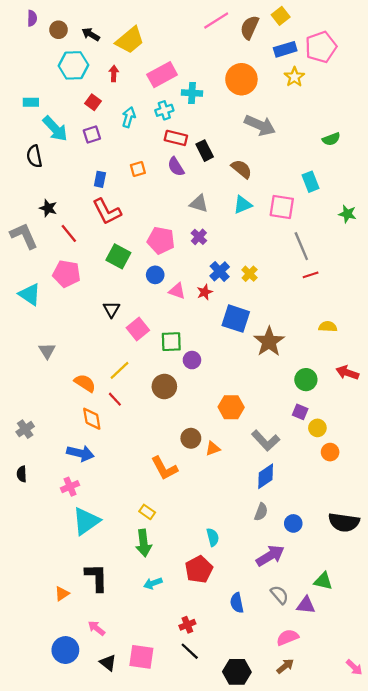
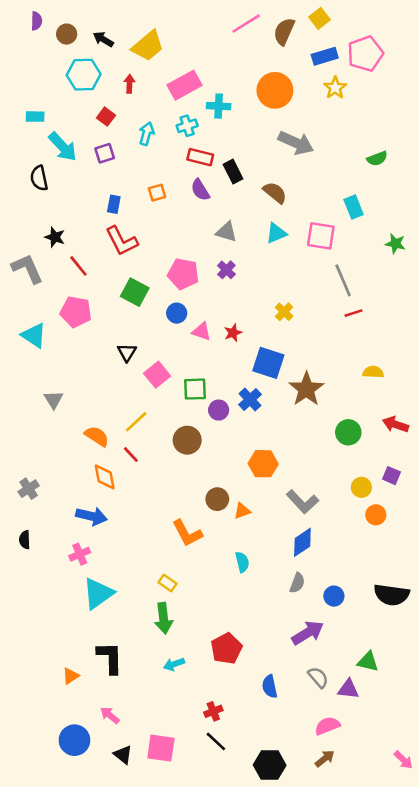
blue cross: (220, 271) -> (250, 400), moved
purple square: (300, 412) -> (392, 476), moved
cyan semicircle: (213, 537) -> (242, 562), moved

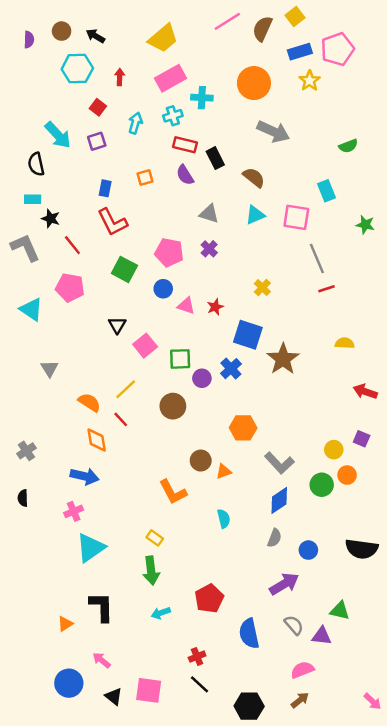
purple semicircle: (36, 21) -> (29, 40), moved
yellow trapezoid: (148, 46) -> (163, 38), moved
cyan rectangle: (35, 117) -> (33, 199), moved
green circle: (348, 432) -> (322, 485), moved
blue semicircle: (270, 686) -> (249, 634), size x1.4

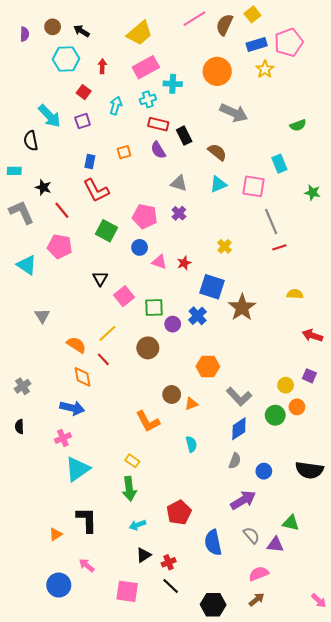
cyan rectangle: (33, 199) -> (14, 171), moved
black triangle: (114, 696) -> (144, 555), moved, turned 49

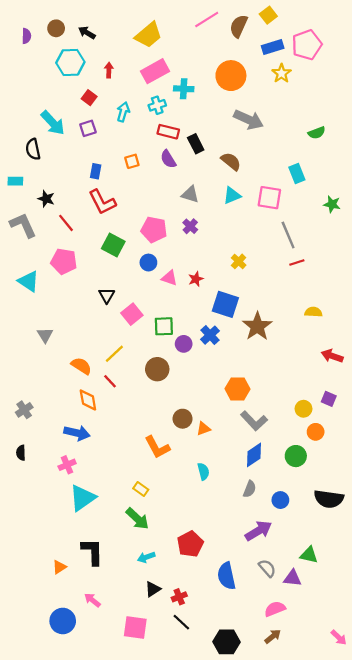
orange hexagon: (208, 367) -> (238, 389), moved
green circle: (275, 415) -> (296, 456), moved
green arrow: (129, 489) -> (137, 519), turned -40

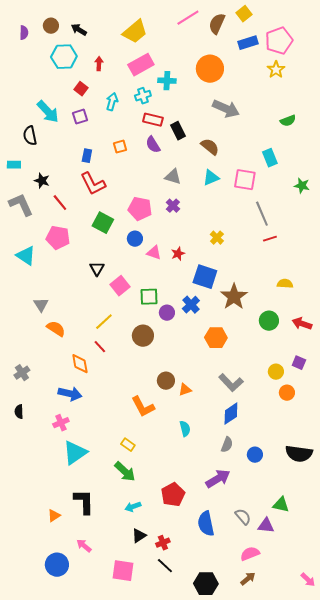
yellow star: (281, 73) -> (276, 70), moved
orange semicircle: (81, 366) -> (56, 329), moved
orange hexagon: (238, 389) -> (216, 338), moved
green circle: (296, 456) -> (269, 321), moved
purple arrow: (258, 531) -> (218, 479), moved

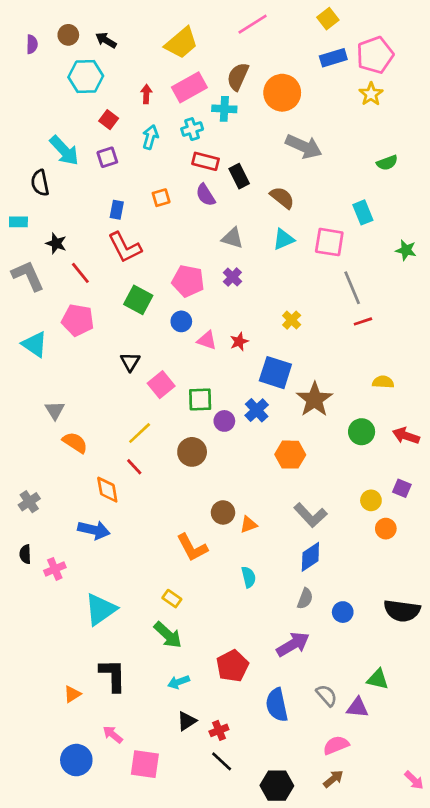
brown semicircle: (217, 24) -> (238, 77), moved
red arrow: (99, 64) -> (146, 94), moved
pink cross: (61, 423) -> (55, 569), moved
pink square: (123, 571) -> (145, 764), moved

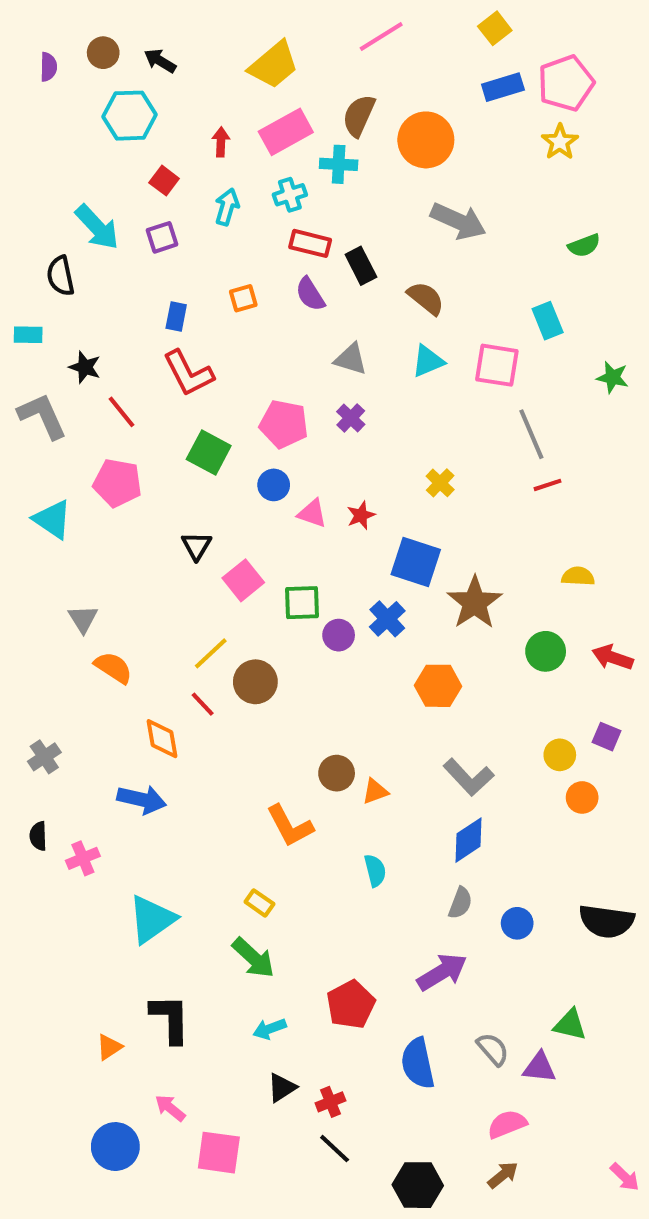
brown circle: (192, 452) -> (255, 682), moved

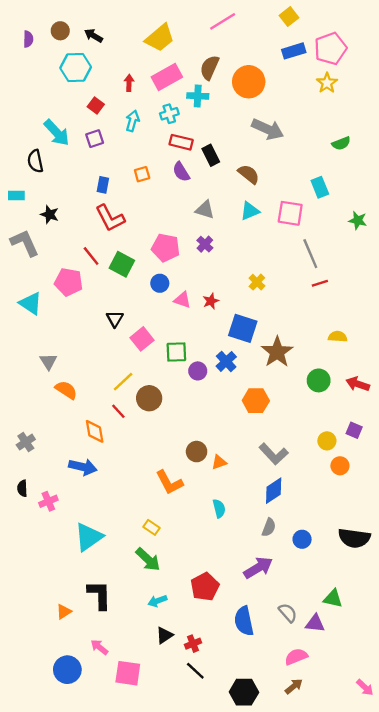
red line: (121, 412) -> (91, 256), moved

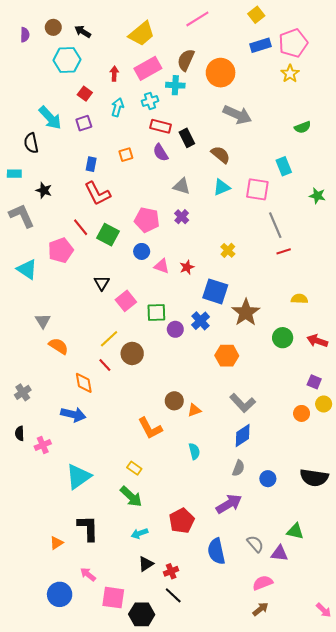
pink pentagon: (69, 282) -> (61, 250), turned -30
yellow circle: (327, 441) -> (324, 404), moved
black hexagon: (244, 692) -> (142, 614), moved

